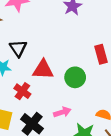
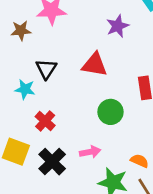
red triangle: (43, 70) -> (95, 65), moved

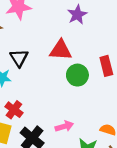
green circle: (111, 112) -> (77, 75), moved
red cross: (45, 121) -> (14, 110), moved

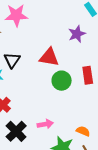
purple star: (77, 15) -> (77, 34), moved

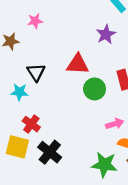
pink star: (16, 15) -> (35, 21), size x0.6
pink arrow: (45, 124) -> (115, 124), moved

